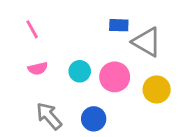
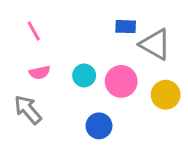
gray arrow: (49, 116) -> (28, 110), moved

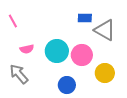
pink line: (34, 31) -> (13, 21), moved
cyan circle: (84, 75) -> (57, 51), size x1.5
yellow circle: (166, 95) -> (105, 73), moved

